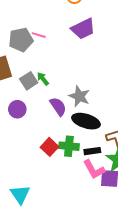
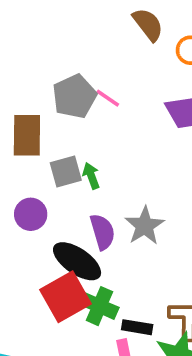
gray pentagon: (21, 40) -> (74, 96), turned -30
black ellipse: (86, 121) -> (77, 261), moved
red square: (49, 147) -> (66, 297), size x1.5

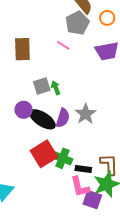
gray pentagon: (74, 96) -> (77, 23), moved
brown rectangle: (27, 135) -> (22, 49), moved
purple semicircle: (102, 232) -> (63, 118), turned 36
black ellipse: (77, 261) -> (42, 119), moved

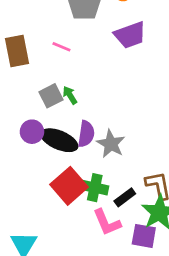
pink line: (63, 45) -> (61, 47), moved
gray star: (86, 114) -> (111, 144), moved
black rectangle: (83, 169) -> (125, 197), turned -35
pink L-shape: (80, 187) -> (107, 222), moved

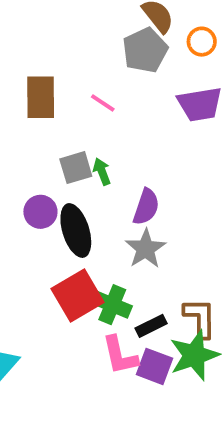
purple semicircle: (86, 134) -> (146, 207), moved
black ellipse: (59, 140) -> (76, 230), turned 39
purple square: (144, 236) -> (154, 366), moved

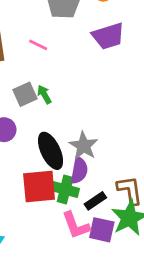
purple semicircle: (146, 207) -> (79, 170), moved
black ellipse: (76, 230) -> (51, 151), moved
red square: (77, 296) -> (39, 186), turned 33

